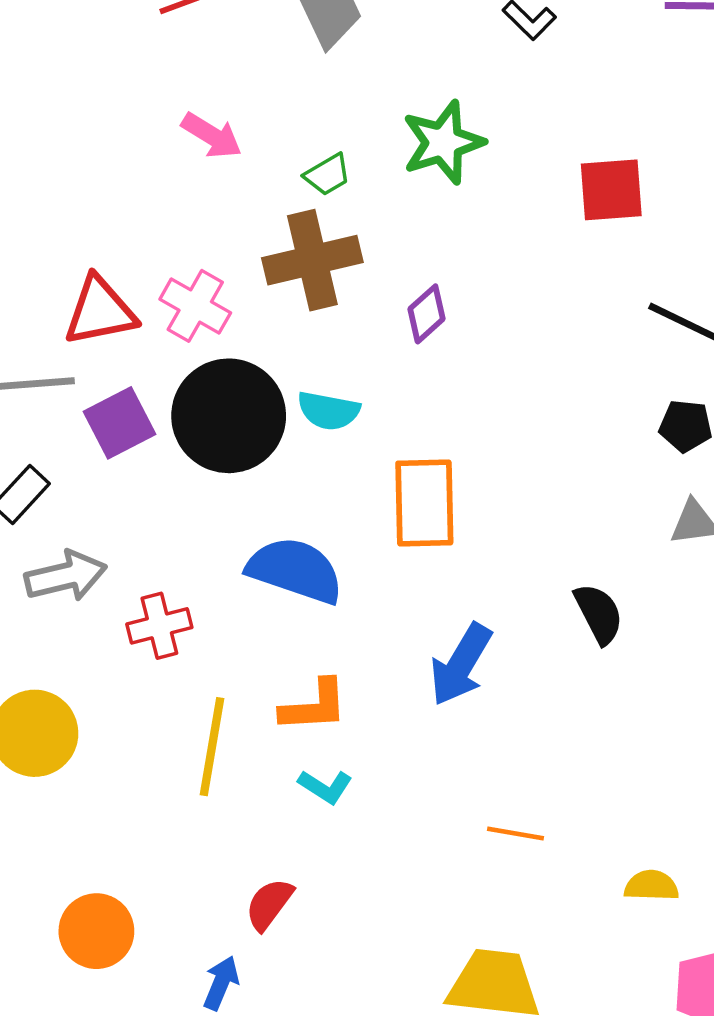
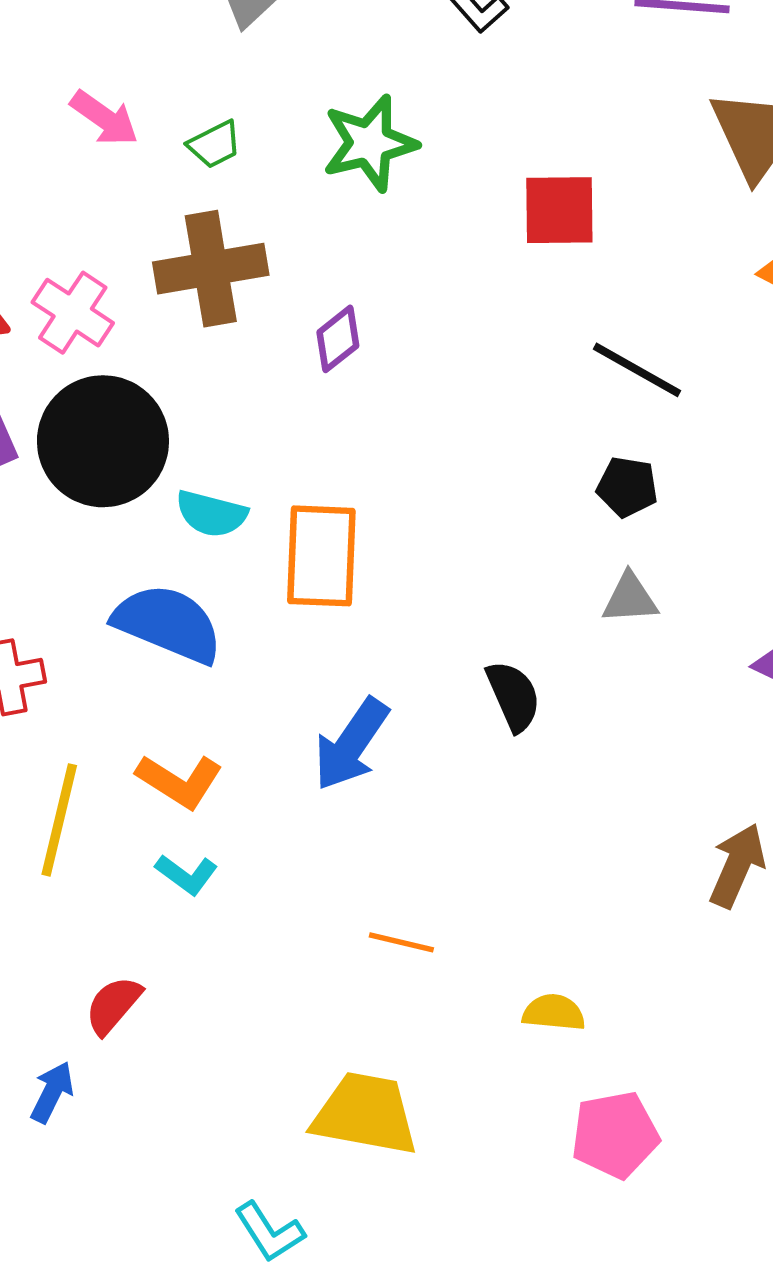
green trapezoid: (328, 175) -> (215, 144), moved
cyan semicircle: (329, 411) -> (211, 514), moved
orange L-shape: (314, 706) -> (179, 781), turned 32

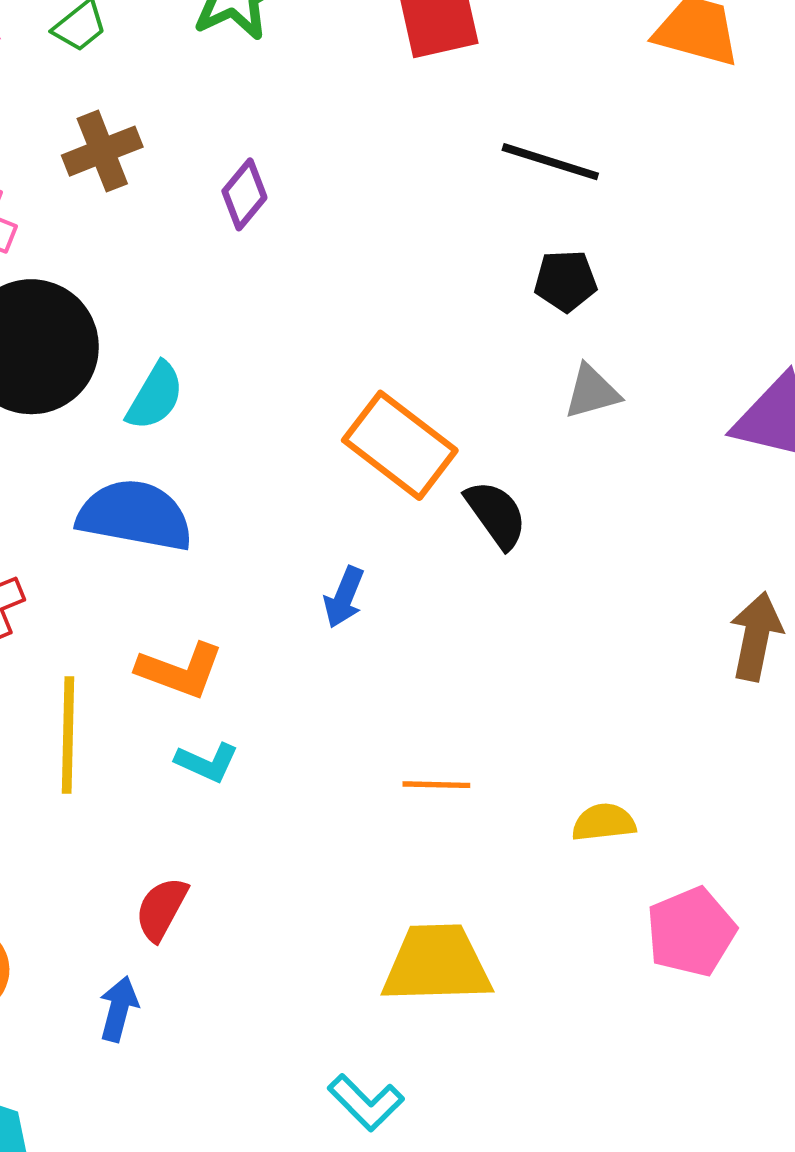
brown cross: (211, 269) -> (102, 151), size x0.7
cyan semicircle: (211, 514) -> (155, 396), turned -62
orange rectangle: (321, 556) -> (400, 445), moved, turned -43
blue arrow: (351, 744) -> (344, 597), size x0.6

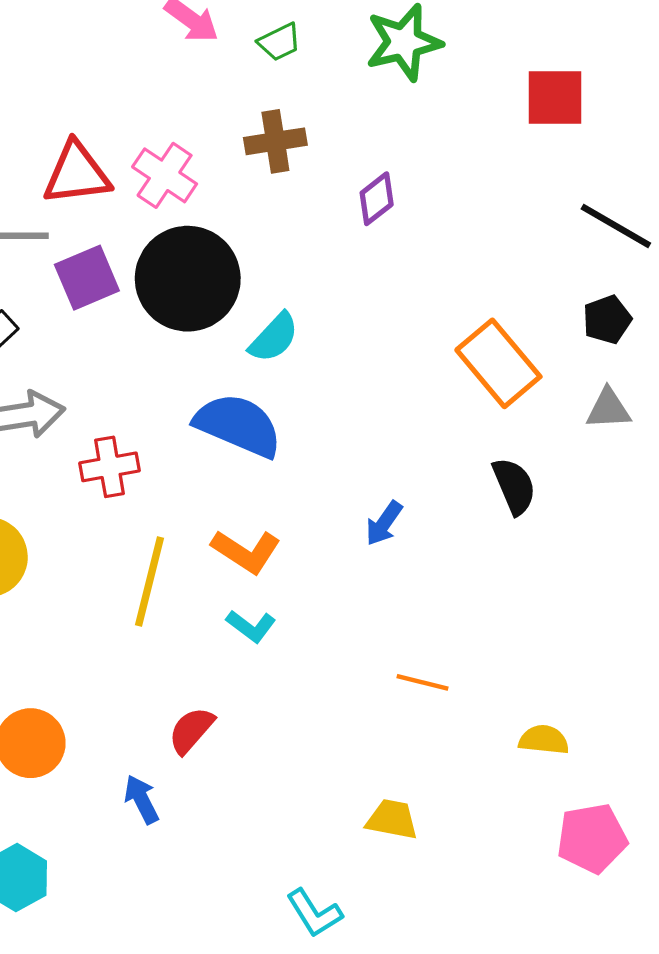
black pentagon: (565, 281) -> (607, 320), turned -30
orange rectangle: (400, 445) -> (498, 363), moved
yellow trapezoid: (437, 964) -> (392, 819), size x0.6
blue arrow: (119, 1009) -> (141, 799), turned -54

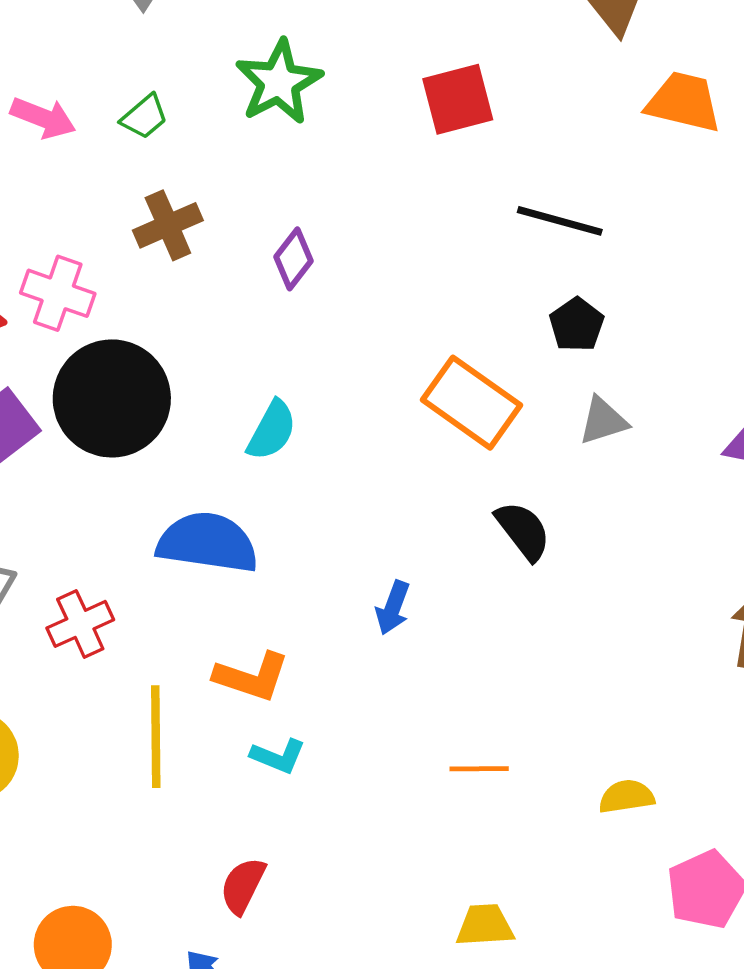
cyan semicircle: (274, 338) -> (272, 430), moved

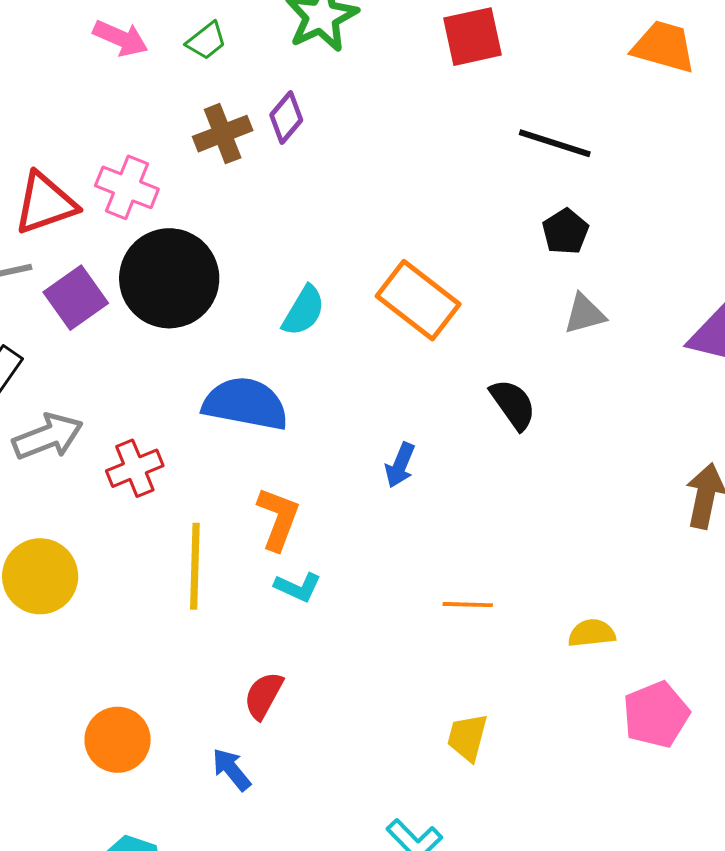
purple diamond: (294, 259) -> (286, 117), moved
orange rectangle: (472, 403) -> (418, 300), moved
orange L-shape: (252, 677) -> (278, 519), turned -90
yellow trapezoid: (485, 925) -> (467, 737), turned -74

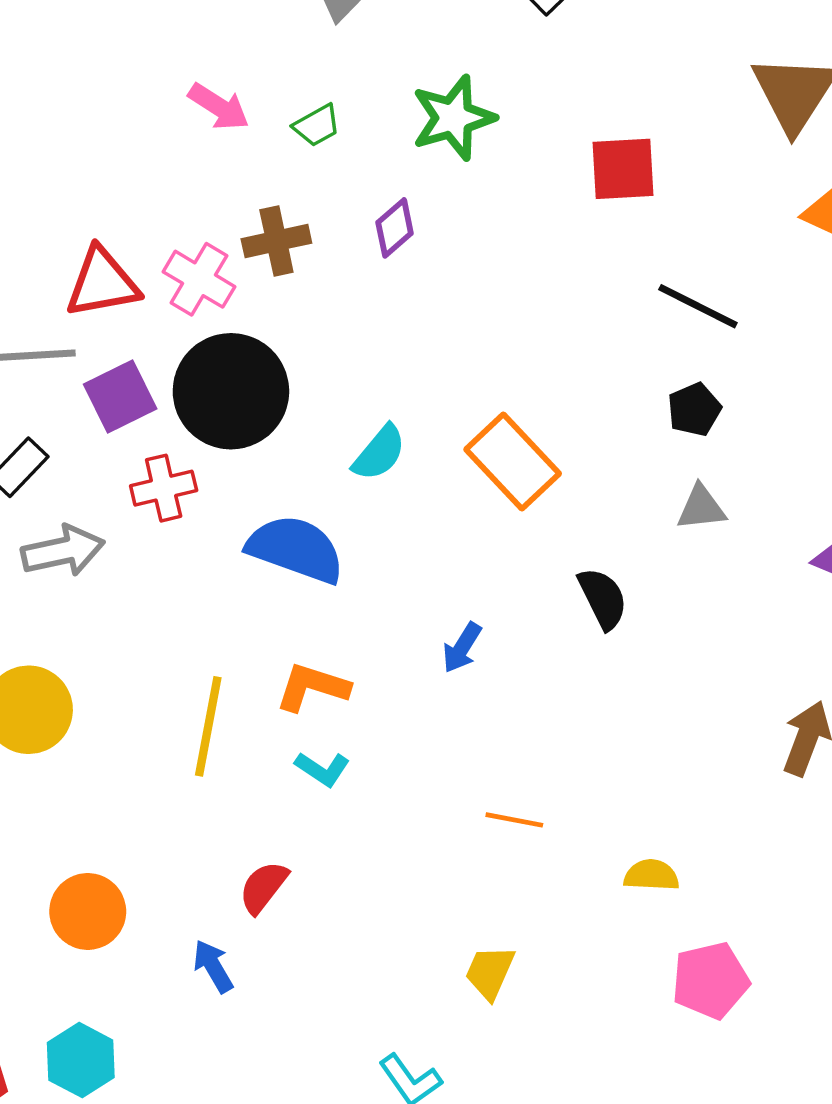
brown cross: (223, 134) -> (276, 241), moved
red cross: (135, 468) -> (164, 488), moved
orange L-shape: (278, 519) -> (312, 687), turned -102

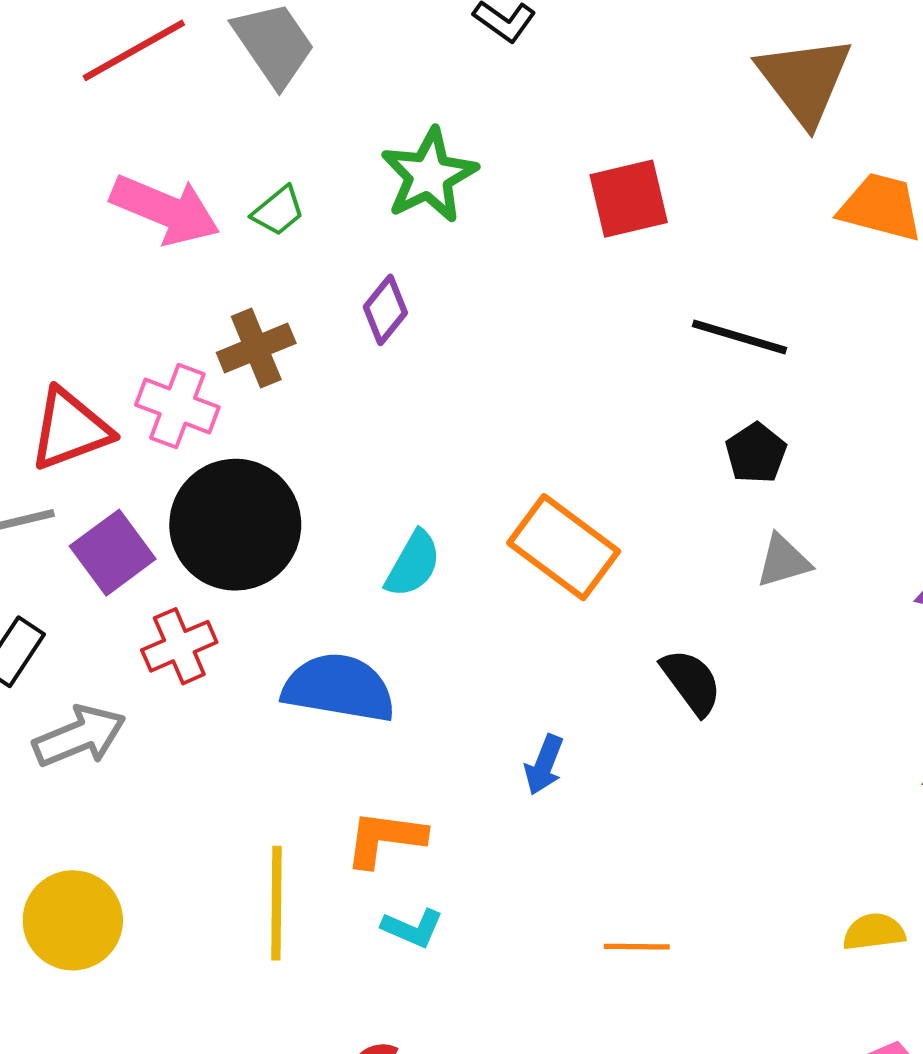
pink arrow: (219, 107) -> (165, 210), size x1.5
yellow semicircle: (651, 875) -> (874, 932), moved

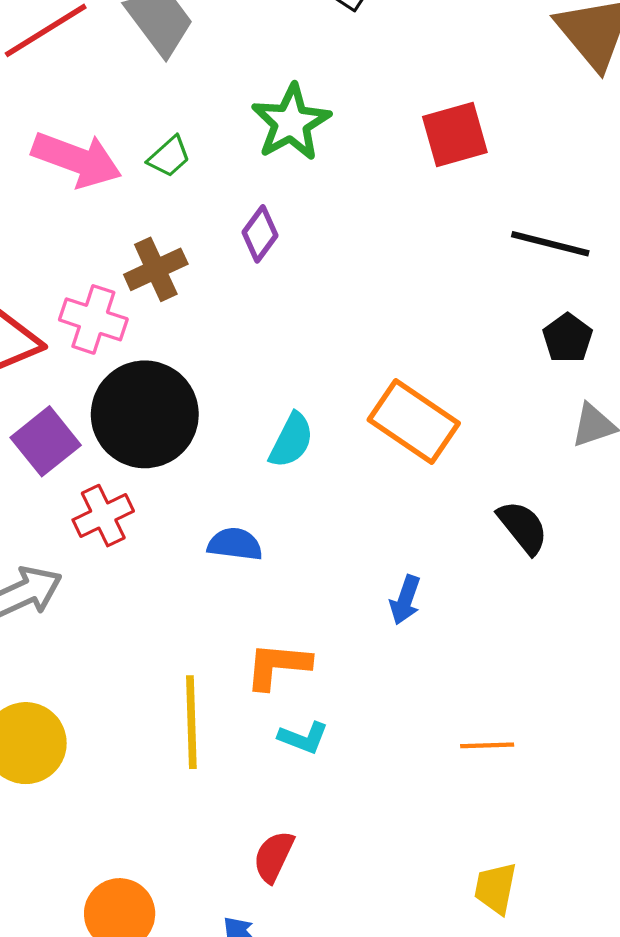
blue semicircle: (339, 688) -> (235, 544), size x0.6

